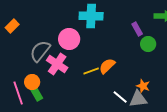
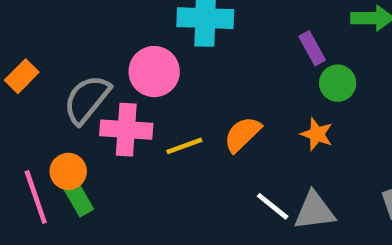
orange rectangle: (12, 26) -> (22, 76), moved
pink cross: (57, 64) -> (126, 130), turned -30
yellow line: (91, 71) -> (184, 146), moved
orange star: (143, 86) -> (317, 134), moved

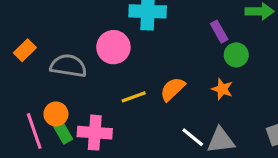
gray semicircle: (87, 99) -> (68, 66), turned 60
pink cross: (126, 130) -> (95, 133), moved

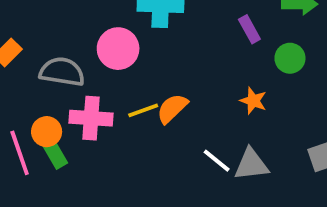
green circle: (236, 55) -> (290, 58), moved
orange semicircle: (173, 89) -> (172, 108), moved
pink cross: (95, 133) -> (91, 118), moved

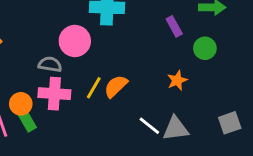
gray semicircle: (62, 72) -> (50, 64), moved, size x0.7
orange star: (253, 101) -> (177, 80), turned 30
yellow line: (143, 110) -> (94, 88), turned -40

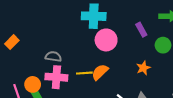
pink circle: (75, 41) -> (106, 40), moved
yellow line: (94, 88) -> (84, 73), turned 56

